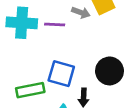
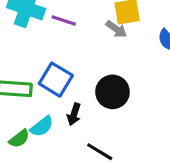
gray arrow: (81, 12) -> (116, 29), moved

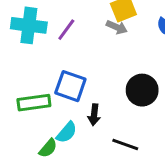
purple line: (64, 21) -> (66, 30), turned -60
black circle: (112, 92) -> (142, 90), moved

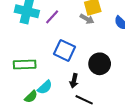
blue square: (70, 86) -> (64, 50), moved
black arrow: (94, 115) -> (74, 81), moved

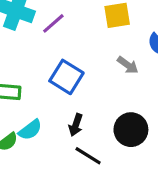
gray arrow: (87, 19) -> (128, 65), moved
black circle: (100, 64) -> (131, 130), moved

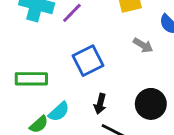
blue square: (66, 77) -> (88, 61), turned 36

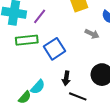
green rectangle: (31, 79) -> (27, 40), moved

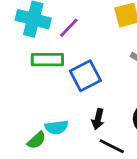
cyan semicircle: (38, 87) -> (57, 127), turned 35

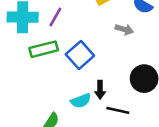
cyan semicircle: (57, 127) -> (81, 101), moved

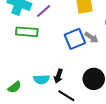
blue square: (80, 55) -> (75, 39), moved

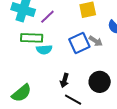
cyan semicircle: (41, 79) -> (44, 50), moved
green semicircle: (14, 87) -> (22, 93), size x1.5

